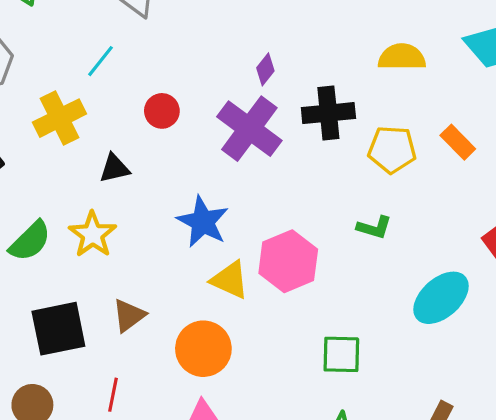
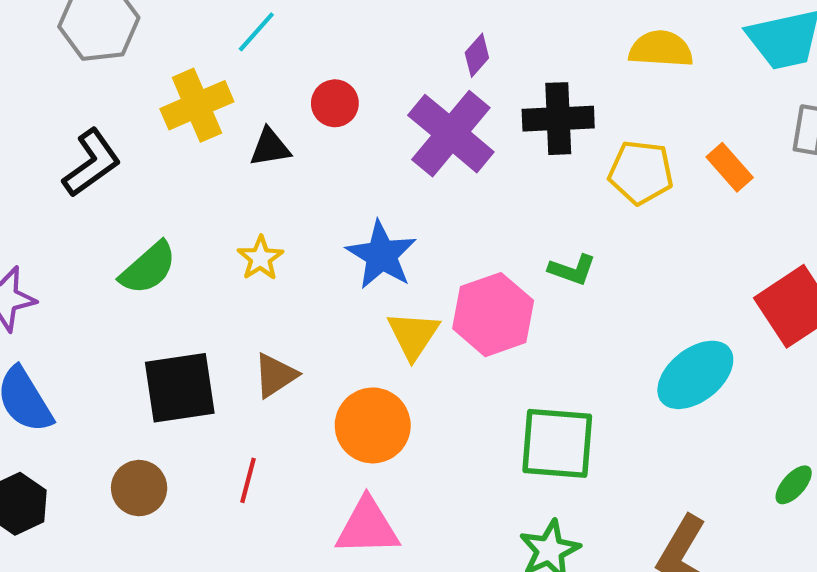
black triangle: (115, 168) -> (270, 147), moved
green L-shape: (374, 227) -> (572, 270), moved
yellow star: (93, 234) -> (260, 258), moved, size x0.7
yellow triangle: (230, 280) -> (413, 335), turned 36
green square: (341, 354) -> (557, 443), size x1.4

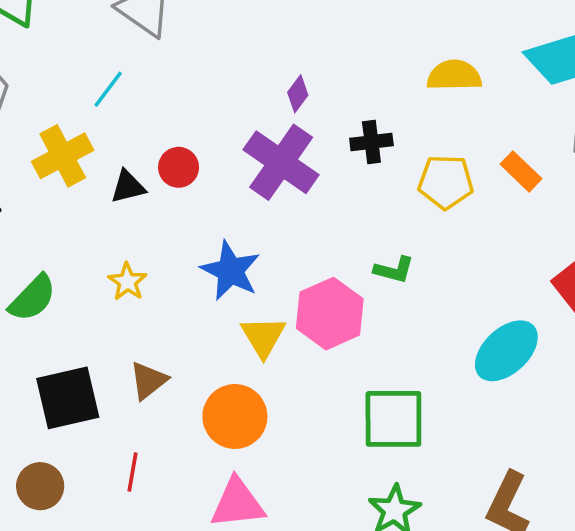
red circle: (335, 103) -> (179, 167), moved
black cross: (558, 119) -> (371, 142), size x0.7

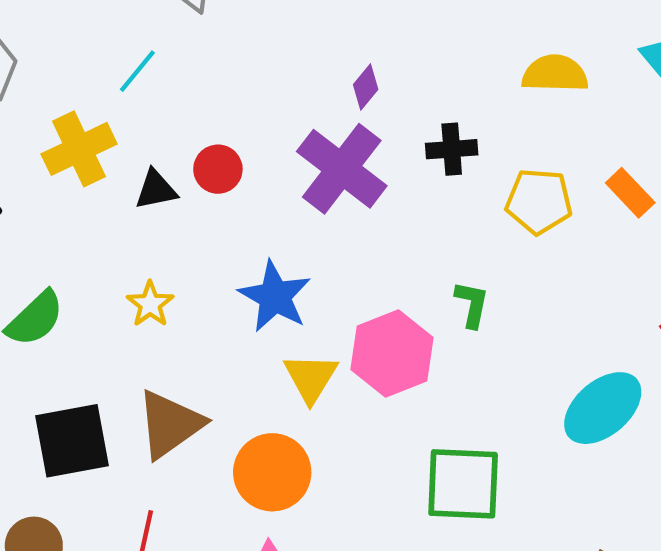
green L-shape: (394, 270) -> (472, 304), turned -96
brown triangle: (148, 381) -> (170, 424), size x1.5

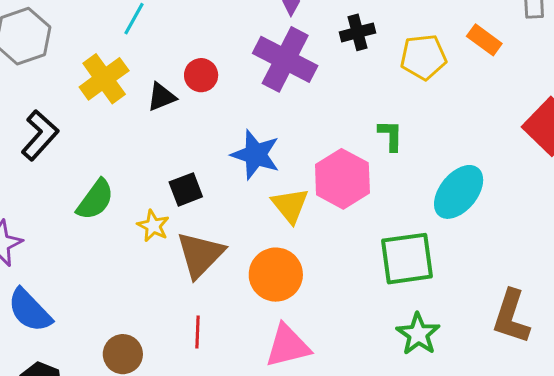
yellow star: (150, 304) -> (153, 226), moved
cyan ellipse: (603, 408) -> (459, 192), moved
black square: (72, 441) -> (186, 189), moved, size x0.6

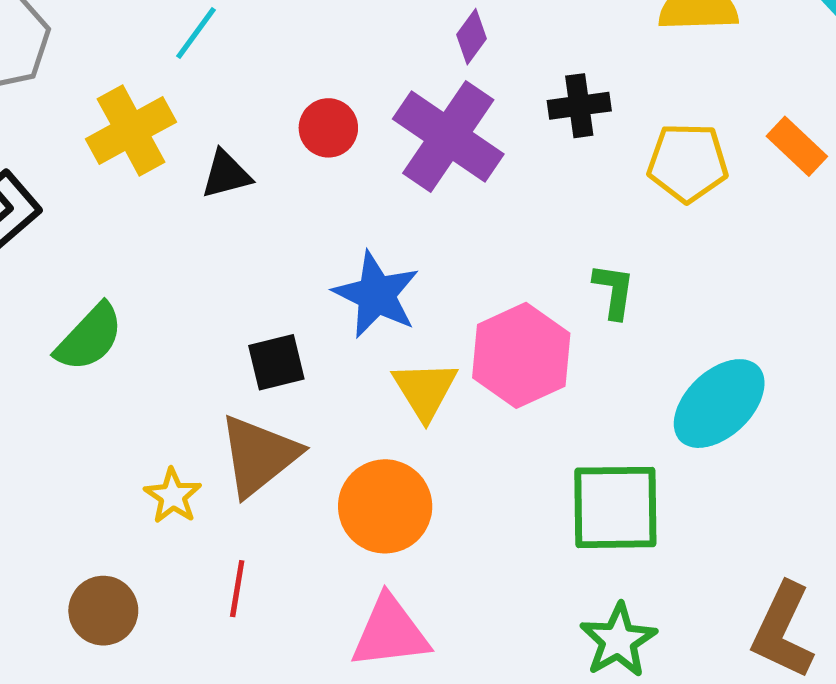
red circle: (201, 75) -> (328, 128), moved
black square: (186, 189) -> (276, 362), moved
yellow star: (153, 226) -> (173, 496), moved

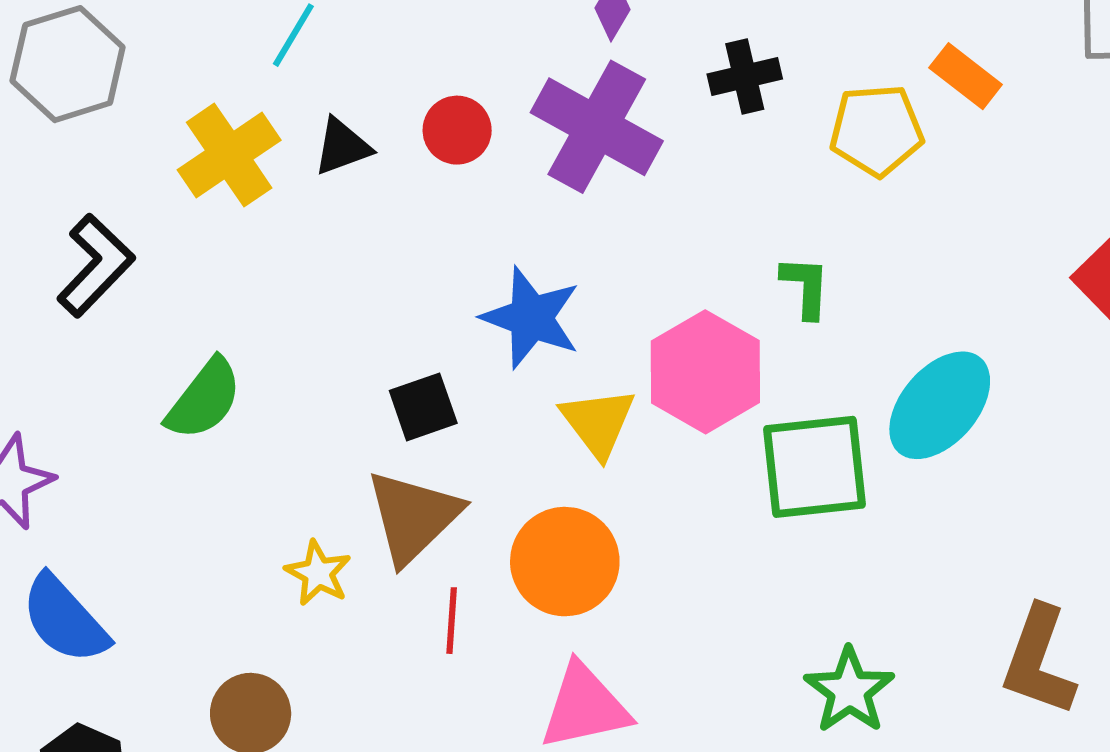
orange rectangle: (797, 146) -> (966, 76), moved
black triangle: (226, 174) -> (342, 147), moved
green square: (615, 507) -> (814, 467), moved
red line: (237, 589) -> (452, 621), moved

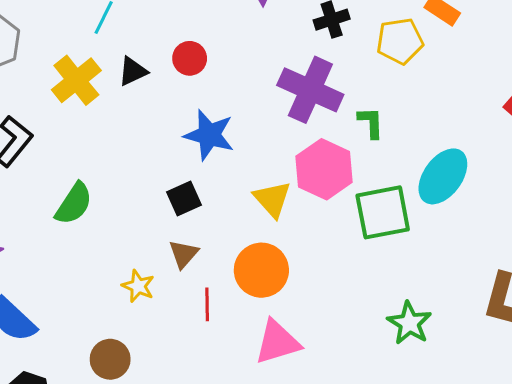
purple cross: (597, 127) -> (310, 90), moved
blue star: (531, 318) -> (209, 135), moved
brown triangle: (413, 517) -> (184, 254), size x0.6

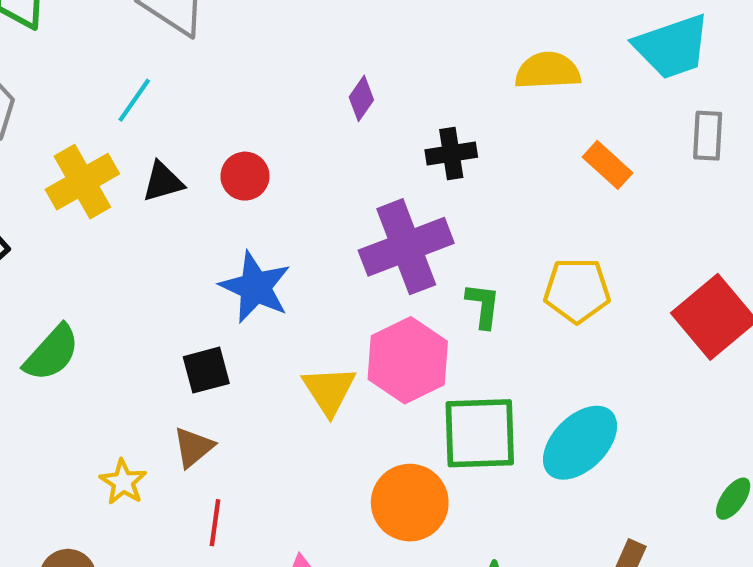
yellow pentagon: (400, 41) -> (577, 290), moved
purple cross: (310, 90) -> (406, 247), turned 36
cyan ellipse: (443, 176) -> (580, 443), moved
orange circle: (261, 270) -> (410, 503), moved

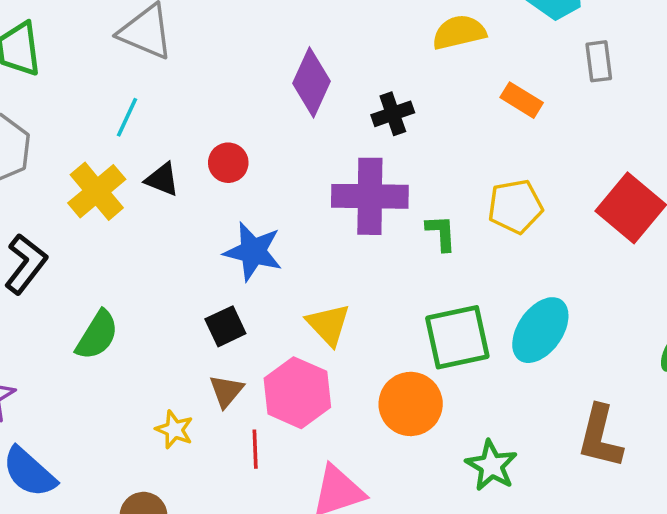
purple diamond: (361, 98) -> (311, 82), size x1.8
black triangle: (163, 182) -> (162, 179), turned 48
purple cross: (406, 247) -> (370, 196), turned 32
pink hexagon: (408, 360) -> (297, 393), moved

